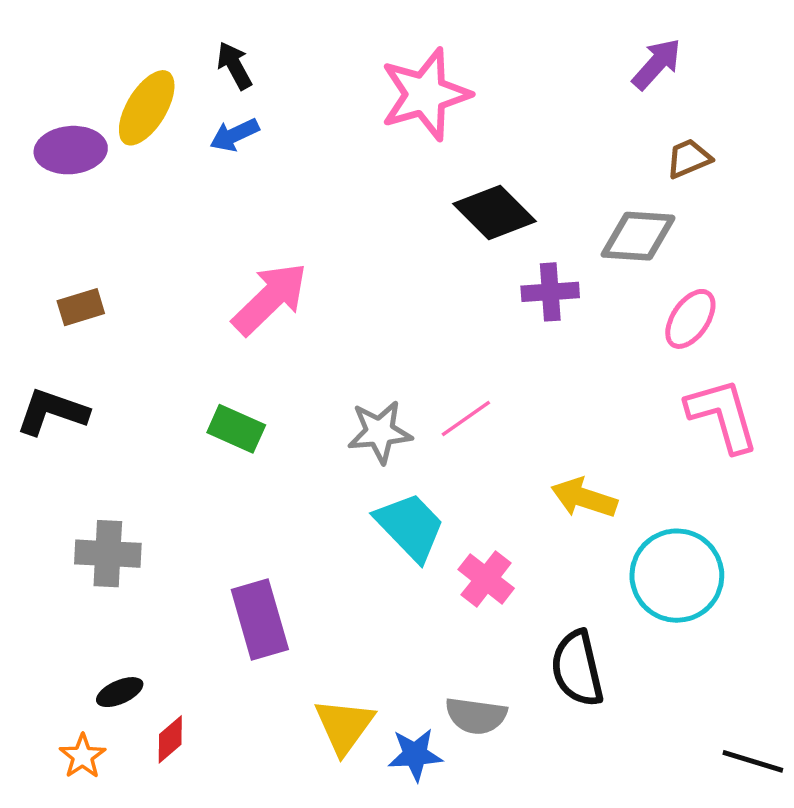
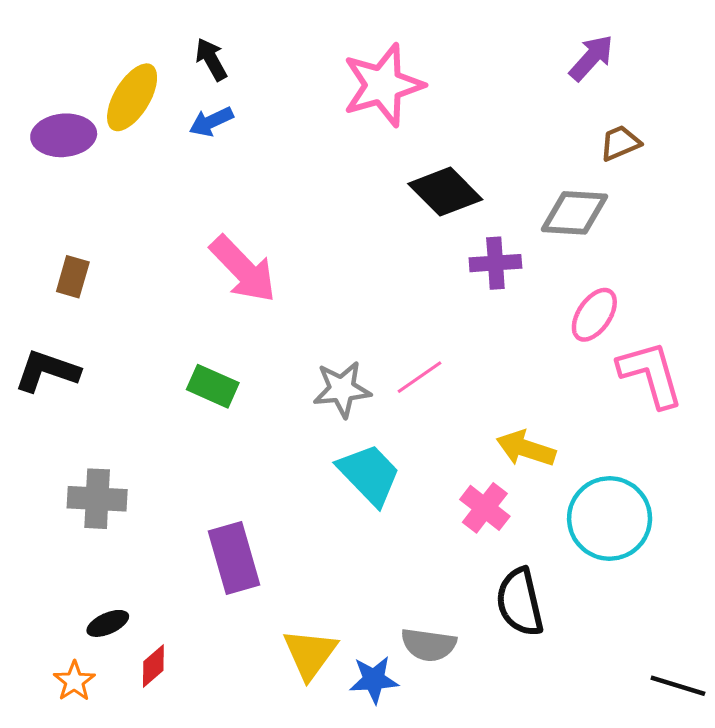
pink arrow: (270, 299) -> (243, 269), turned 90
brown rectangle: (81, 307) -> (73, 277), turned -57
pink ellipse: (690, 319) -> (594, 315), moved
pink cross: (486, 579) -> (485, 508), moved

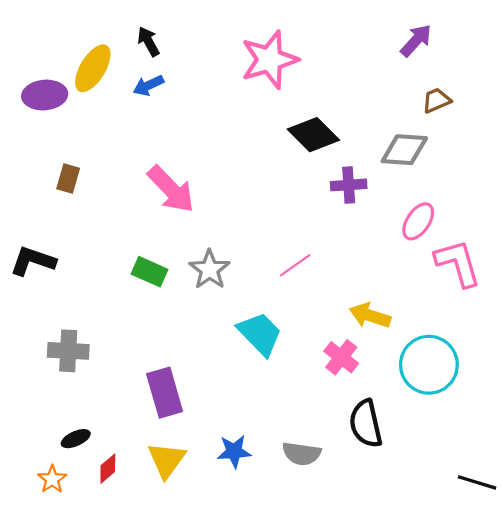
brown rectangle: (73, 277) -> (68, 179), moved
gray star: (342, 389) -> (209, 269), moved, turned -30
yellow triangle: (310, 654) -> (167, 460), moved
blue star: (374, 680) -> (234, 451), moved

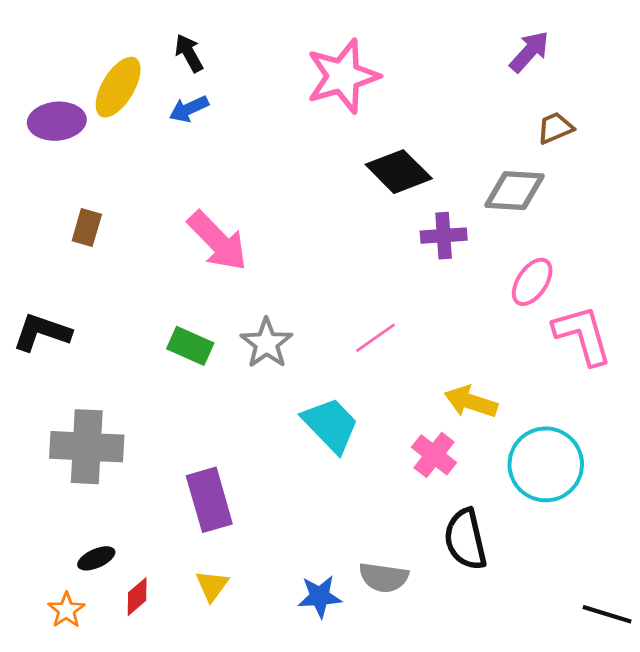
gray cross: (68, 351) -> (87, 447), size x1.4
blue star: (234, 451) -> (320, 597), moved
yellow triangle: (167, 460) -> (212, 586), size x0.7

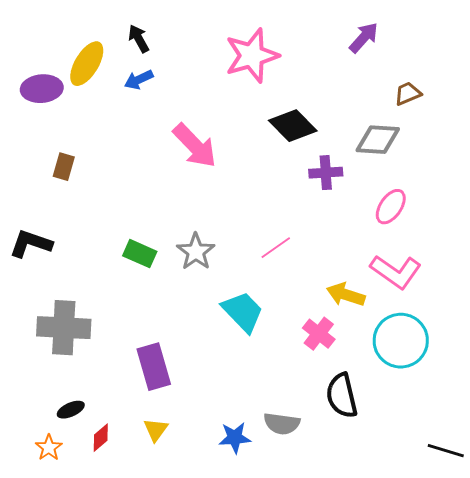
purple arrow: (529, 52) -> (364, 38), moved
pink arrow: (218, 241) -> (195, 146), moved
pink L-shape: (583, 335) -> (396, 272), moved, turned 141

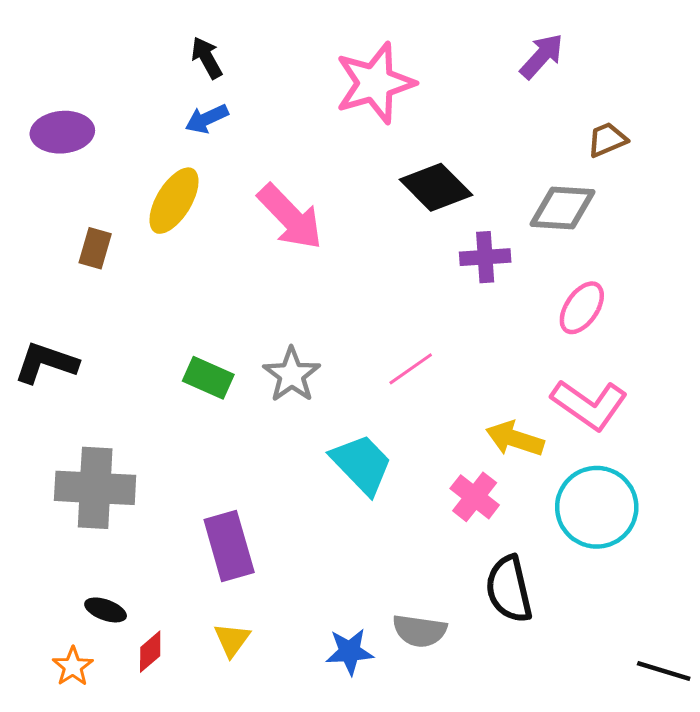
yellow ellipse: (87, 64) -> (174, 201), moved
black ellipse: (71, 410) -> (106, 610), turned 44

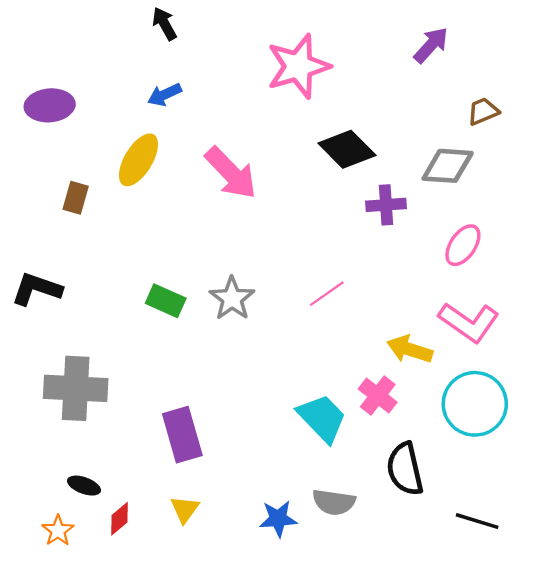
black arrow: (207, 58) -> (165, 24), moved
cyan trapezoid: (362, 464) -> (322, 418), moved
black line: (664, 671) -> (477, 521), moved

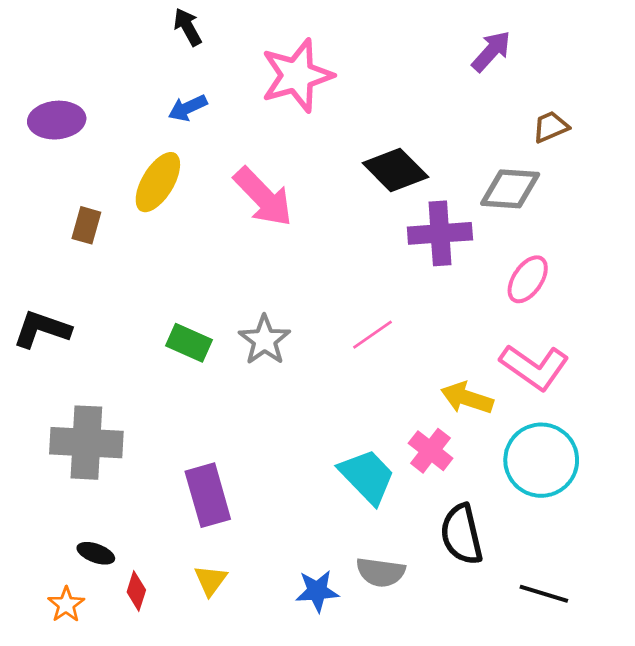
pink star: (298, 66) -> (297, 75), moved
purple cross: (386, 205) -> (440, 233), size x1.4
red diamond: (120, 519) -> (136, 591), turned -32

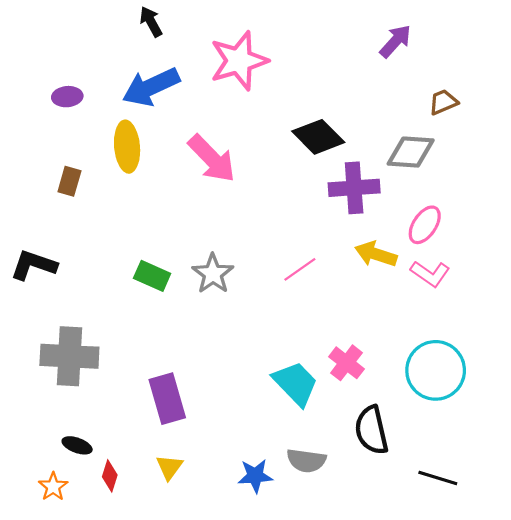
blue arrow: (188, 108) -> (151, 87), size x1.8
purple ellipse: (57, 120) -> (67, 97), moved, size x0.7
yellow ellipse: (158, 182) -> (127, 147), turned -36
pink L-shape: (534, 367) -> (430, 274), moved, size x0.7
yellow arrow: (467, 398) -> (376, 254), moved

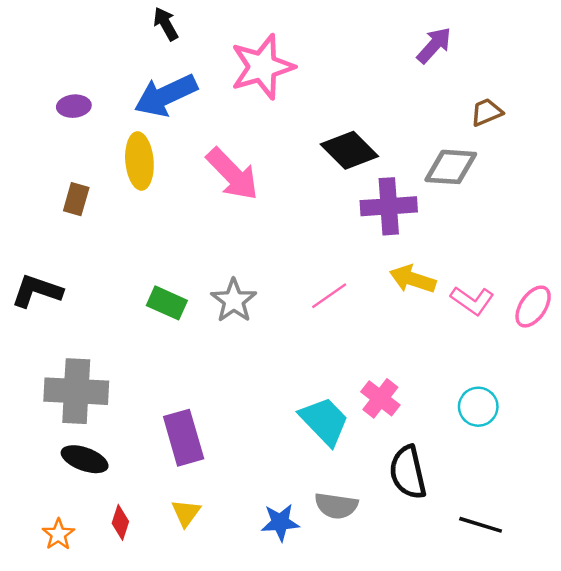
pink ellipse: (425, 225) -> (533, 307), moved
cyan circle: (436, 370) -> (478, 407), size x0.6
black ellipse: (77, 445) -> (85, 459), moved, size x1.4

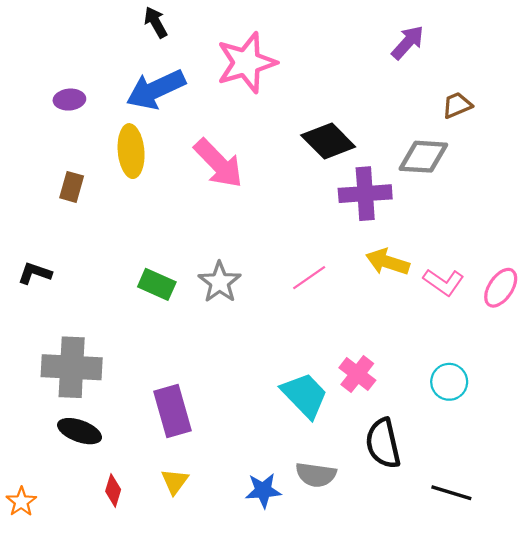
black L-shape: (37, 291) -> (35, 273), size x0.7
orange star: (58, 534) -> (21, 502), moved

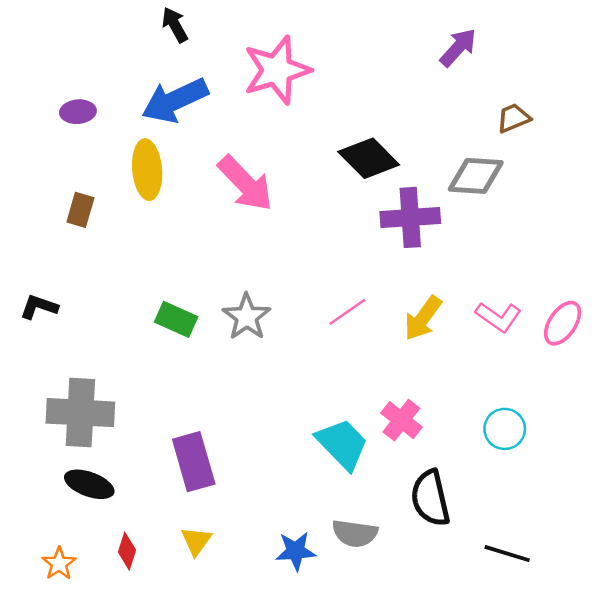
yellow arrow: (388, 262) -> (423, 318), moved, turned -72
orange star: (21, 502) -> (59, 564), moved

